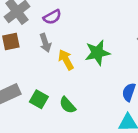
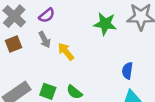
green star: (97, 53) -> (105, 24), moved, turned 30

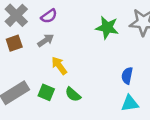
gray arrow: (45, 40) -> (46, 40), turned -98
yellow arrow: (66, 52) -> (59, 66), moved

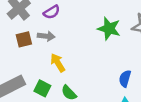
gray arrow: (46, 40) -> (46, 36), turned 35
brown square: (14, 43) -> (24, 39), moved

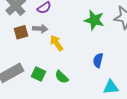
yellow arrow: (58, 63) -> (57, 43), moved
blue semicircle: (125, 79) -> (98, 60), moved

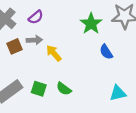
green star: (94, 20) -> (91, 24), turned 30
blue semicircle: (98, 60) -> (106, 52), moved, turned -40

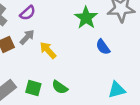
gray arrow: (34, 40) -> (27, 37), turned -42

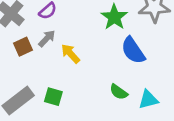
blue semicircle: (103, 47) -> (133, 51), size x1.5
green semicircle: (60, 87) -> (119, 92), moved

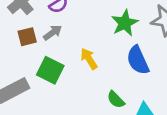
yellow arrow: (70, 54) -> (89, 59), moved
green square: (53, 97) -> (50, 70), moved, size x1.4

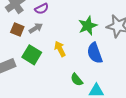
brown square: (27, 37) -> (17, 29), turned 32

